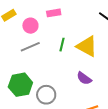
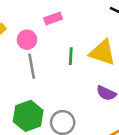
gray line: (30, 47) -> (32, 66), turned -66

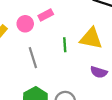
pink circle: (27, 40) -> (25, 24), moved

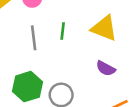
green line: (65, 45) -> (63, 31), moved

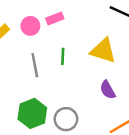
purple semicircle: (106, 68) -> (108, 90), turned 36

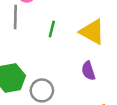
gray line: (35, 65) -> (15, 17), moved

